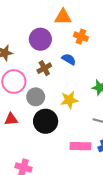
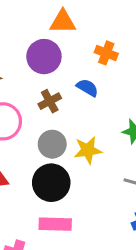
orange triangle: (63, 17) -> (63, 22), moved
gray circle: (36, 97) -> (52, 144), moved
pink rectangle: (80, 146) -> (55, 224), moved

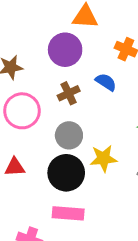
yellow star: (88, 150) -> (103, 158), moved

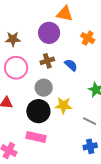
blue semicircle: (106, 82) -> (71, 65), moved

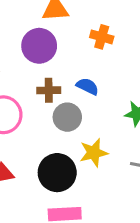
brown cross: (47, 61) -> (49, 90), turned 32
gray circle: (44, 88) -> (67, 117), moved

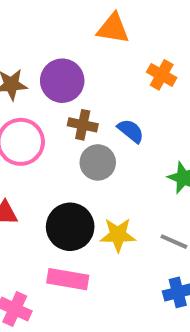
purple circle: (39, 46) -> (62, 81), moved
yellow star: (94, 153) -> (118, 235), moved

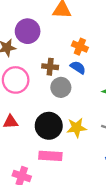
orange cross: (162, 75) -> (80, 47), moved
purple circle: (62, 81) -> (28, 31), moved

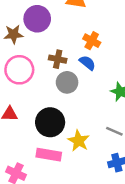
yellow star: (77, 128) -> (79, 141), moved, turned 30

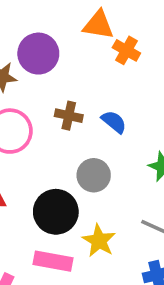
orange cross: (92, 41) -> (126, 50), moved
gray circle: (67, 82) -> (94, 175), moved

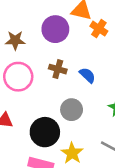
purple circle: (38, 54) -> (55, 29), moved

